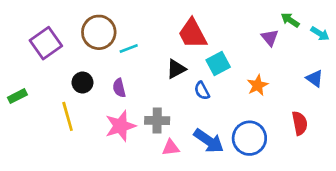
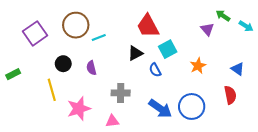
blue triangle: (315, 78) -> (238, 69), moved
pink star: (120, 126) -> (79, 109), moved
pink triangle: (171, 148) -> (112, 121), moved

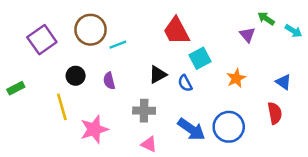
black triangle: (135, 53) -> (158, 75), moved
pink triangle: (112, 121) -> (149, 144), moved, turned 32

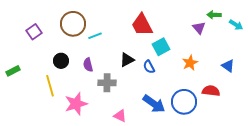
green arrow: (266, 18) -> (214, 15), turned -32
purple square: (42, 40) -> (34, 32), size x0.7
gray cross: (144, 111) -> (107, 83), moved
red semicircle: (275, 113) -> (211, 91), moved, turned -72

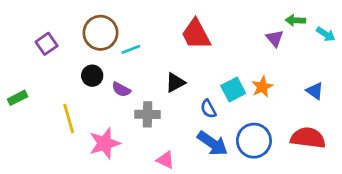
cyan square: (161, 47) -> (233, 89), moved
black circle: (61, 61) -> (92, 76), moved
purple semicircle: (88, 65) -> (121, 89), turned -48
blue semicircle: (149, 67) -> (208, 109), moved
red semicircle: (211, 91) -> (308, 138), moved, size x1.4

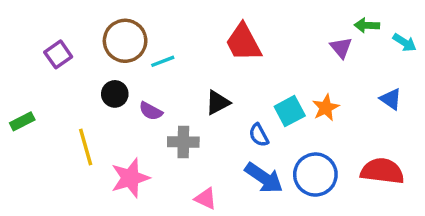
blue triangle: (315, 91) -> (391, 99), moved

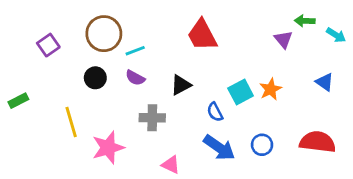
purple semicircle: (151, 111) -> (135, 78), moved
blue circle: (315, 175) -> (262, 145), size x0.6

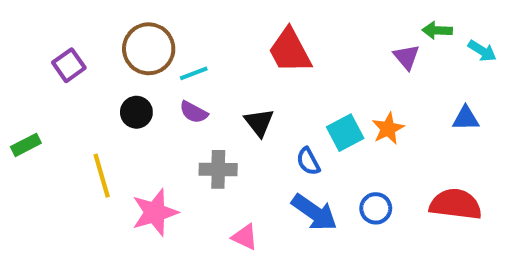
blue triangle: (325, 82) -> (466, 118), turned -36
black triangle: (181, 85) -> (259, 122), turned -40

